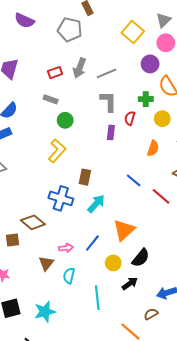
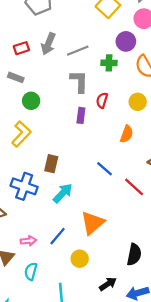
green cross: (146, 99) -> (109, 63), moved
black semicircle: (141, 258) -> (134, 255), moved, turned -30
black arrow: (130, 284) -> (108, 284), moved

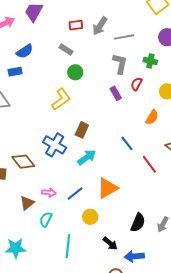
green cross: (109, 63) -> (150, 61), moved
purple rectangle: (81, 115) -> (116, 93), turned -48
black arrow: (108, 284) -> (110, 243), turned 63

